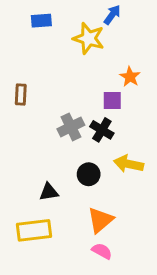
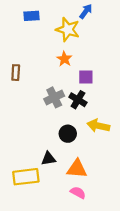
orange star: (130, 77) -> (64, 59), moved
black triangle: (49, 192) -> (49, 159), moved
orange triangle: (100, 220) -> (77, 169), turned 45

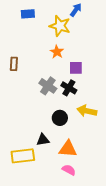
gray cross: (54, 97) -> (48, 86), turned -30

